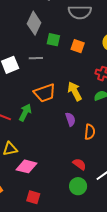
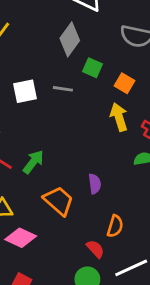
yellow arrow: (75, 91) -> (119, 117), moved
orange trapezoid: (45, 93) -> (59, 201), moved, turned -130
orange semicircle: (90, 132) -> (115, 226), moved

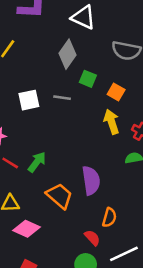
purple semicircle: (95, 184) -> (91, 181), size x1.6

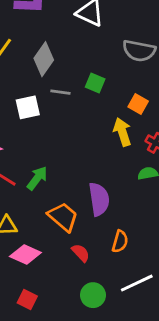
gray diamond: (68, 54) -> (44, 59), moved
orange square: (116, 92) -> (138, 104), moved
gray line: (62, 98) -> (60, 92), moved
red semicircle: (92, 238) -> (81, 253), moved

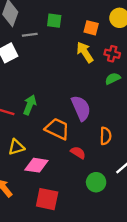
red square: (27, 300) -> (47, 199), size x1.5

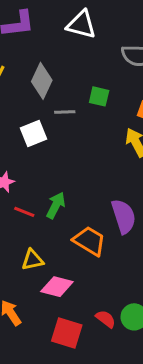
red semicircle: (78, 153) -> (106, 319), moved

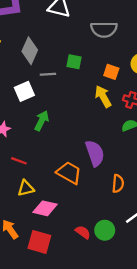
green arrow: (56, 205) -> (42, 121), moved
red line: (24, 212) -> (19, 161), moved
red square: (67, 333) -> (39, 242), moved

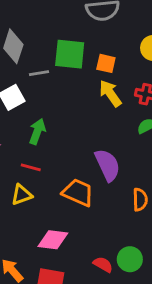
green square: (74, 62) -> (70, 54), size x1.6
orange square: (111, 72) -> (106, 63), moved
red line: (19, 161) -> (31, 167), moved
yellow triangle: (26, 188) -> (22, 195), moved

